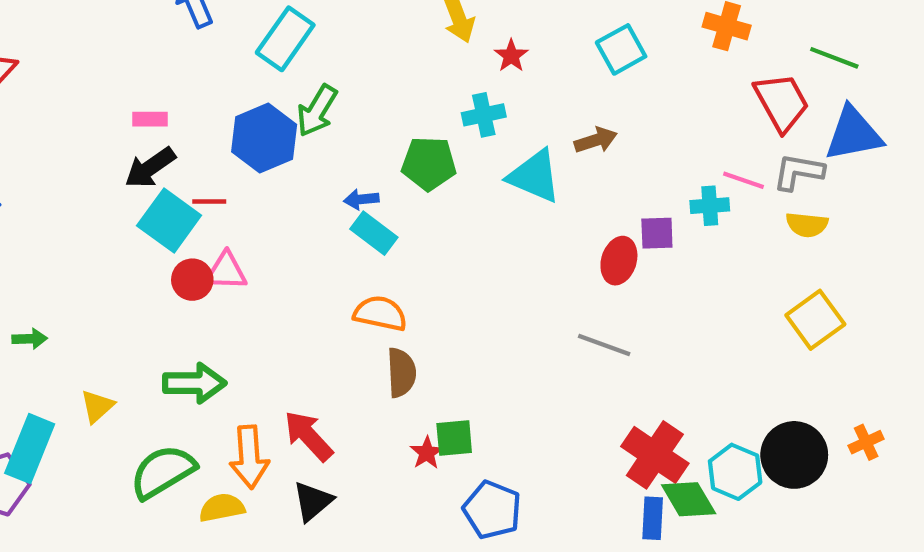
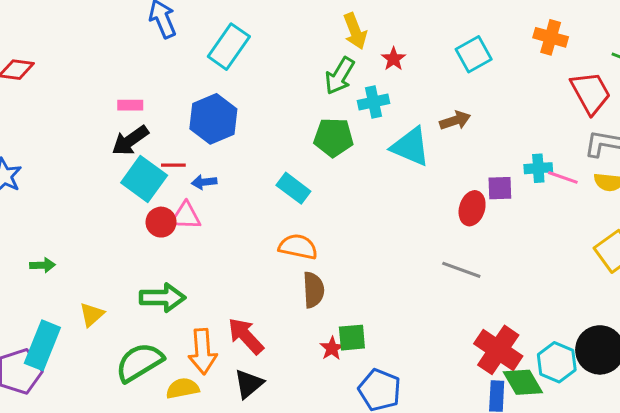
green arrow: (317, 111) -> (340, 76), moved
pink line: (744, 180) -> (563, 177), moved
blue arrow: (361, 199) -> (204, 182), moved

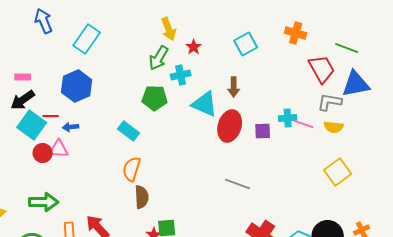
brown arrow: (455, 120) -> (234, 87), turned 108
red ellipse: (472, 208) -> (230, 126), moved, size x1.4
orange semicircle: (298, 247) -> (132, 169), turned -85

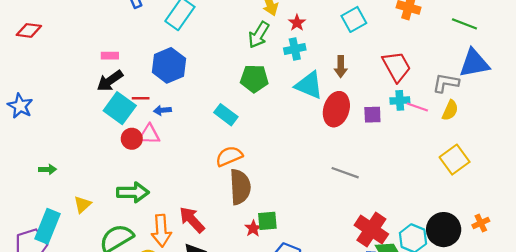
red trapezoid: (322, 69) -> (397, 67), moved
cyan cross: (181, 75) -> (295, 49), moved
yellow semicircle: (334, 127) -> (450, 110), turned -72
orange semicircle: (132, 169) -> (229, 156), turned 50
brown semicircle: (142, 197) -> (240, 187), size x1.4

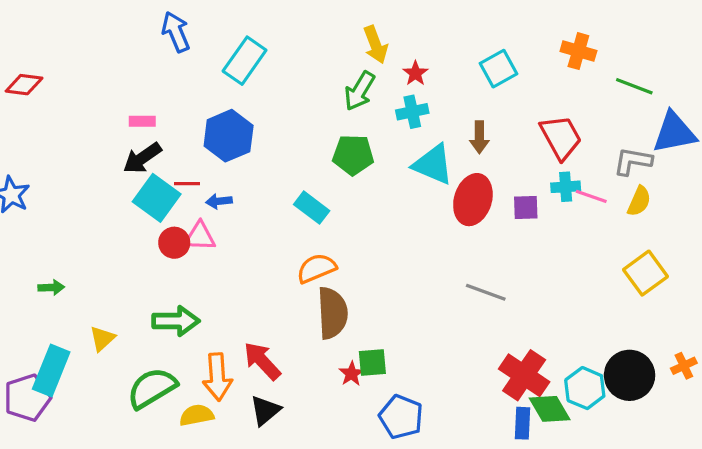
green line: (464, 24) -> (634, 86), moved

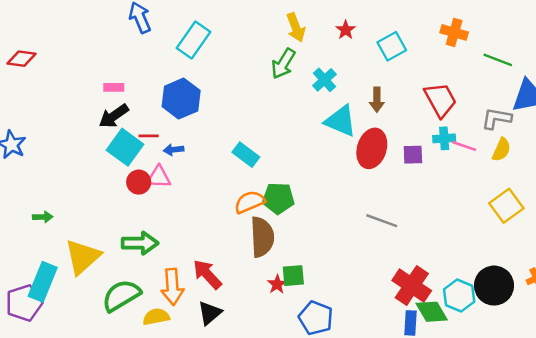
red star: (415, 73) -> (346, 30), moved
cyan cross: (412, 112) -> (324, 80), turned -30
green pentagon: (353, 155) -> (278, 198), moved
yellow triangle: (102, 339) -> (83, 257), size x1.8

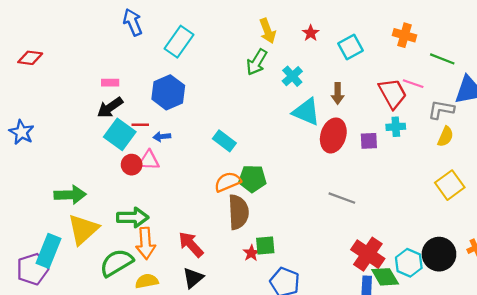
pink line: (464, 146) -> (413, 84), moved
green arrow: (43, 217) -> (70, 195), moved, size x1.8
orange arrow: (172, 287) -> (146, 243), moved

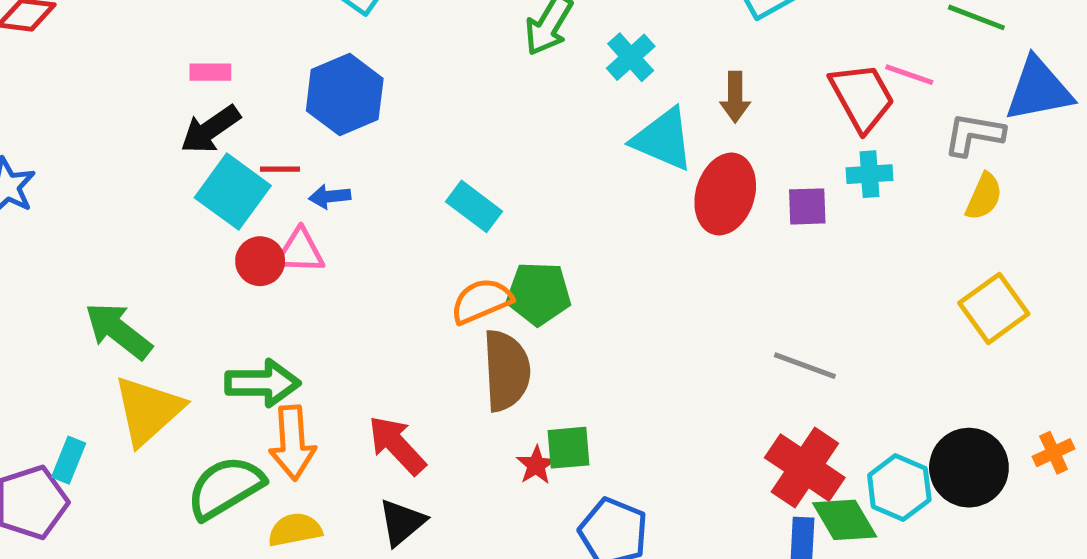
green arrow: (70, 195) -> (118, 331), turned -140
gray line: (342, 198) -> (805, 366), moved
cyan rectangle: (49, 251) -> (69, 460), size x0.6

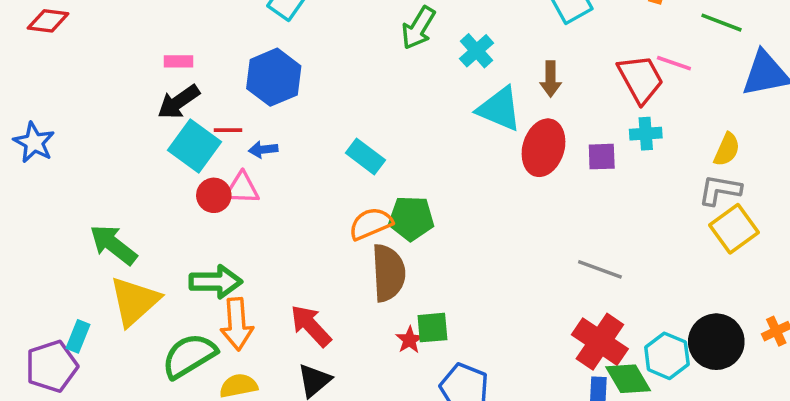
gray L-shape: (974, 134) -> (720, 190), moved

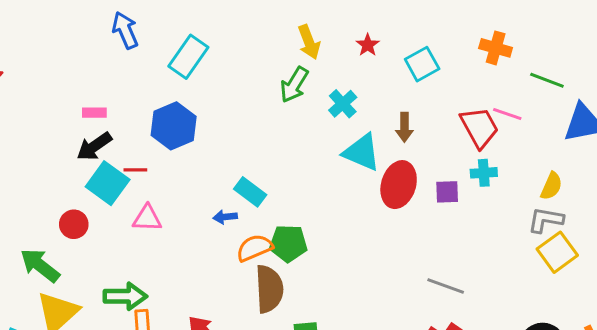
blue arrow: (263, 149) -> (225, 217), moved
red circle: (214, 195) -> (74, 224), moved

